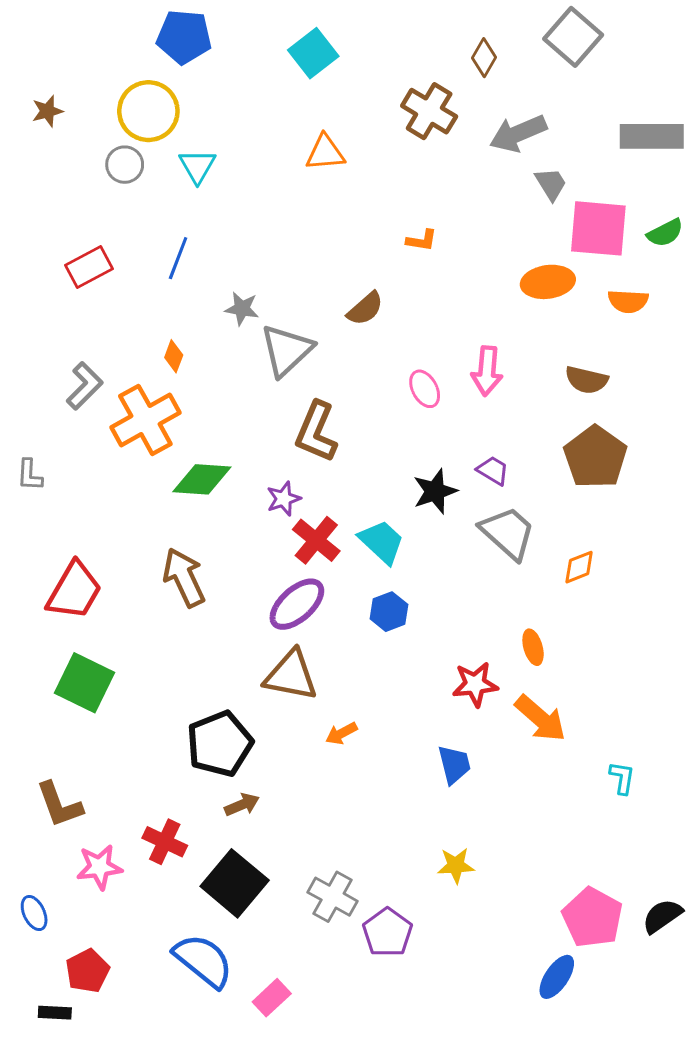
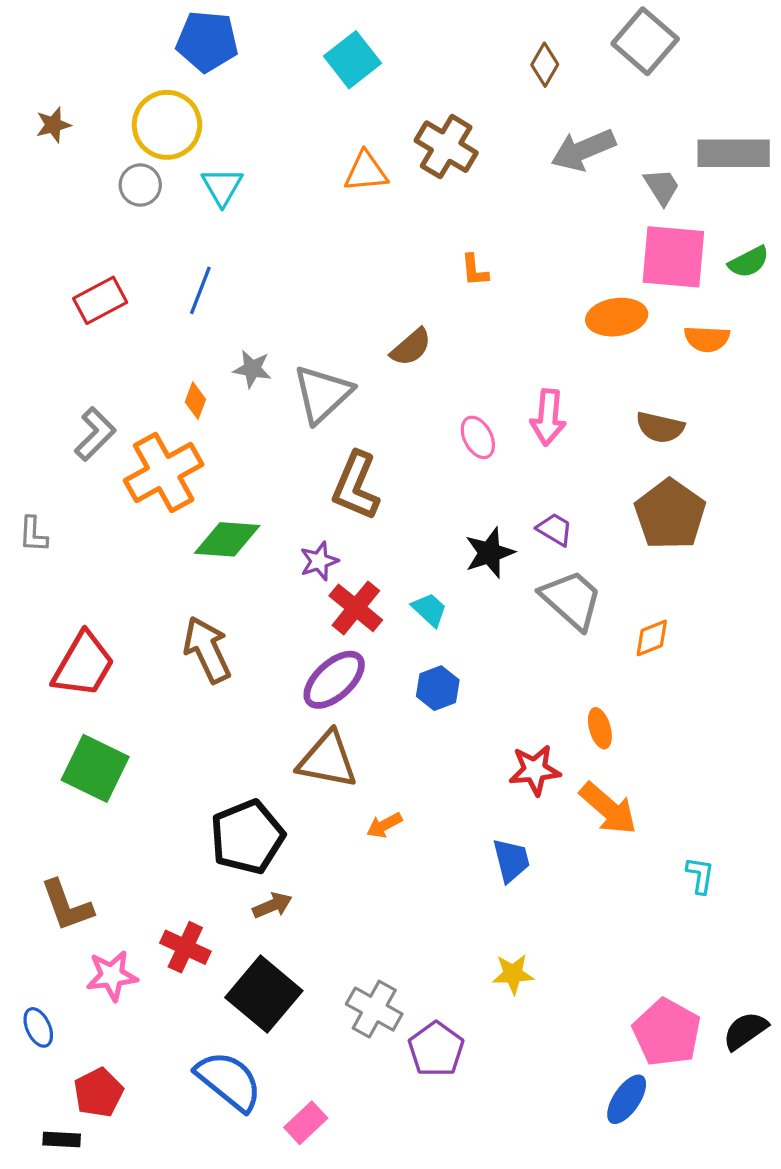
brown cross: (429, 111) -> (446, 147), moved
gray trapezoid: (551, 184) -> (662, 187), moved
orange L-shape: (422, 240) -> (475, 270), turned 76
gray star: (242, 309) -> (252, 369), moved
cyan trapezoid: (382, 542) -> (429, 610), size x0.7

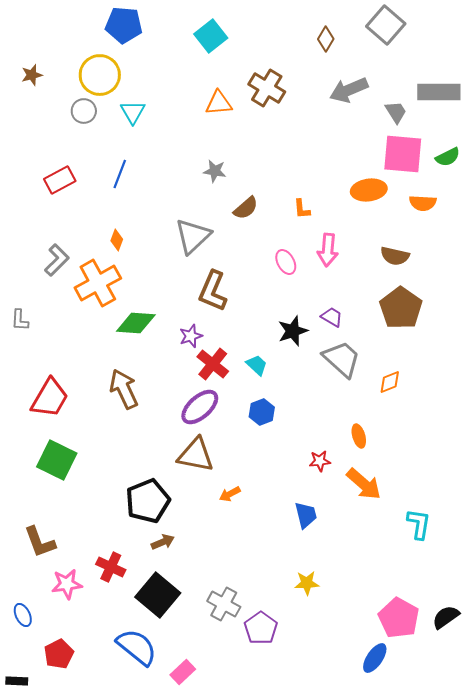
orange L-shape: (475, 270) -> (302, 209), moved
gray star: (252, 369) -> (215, 171), moved
red star: (535, 770) -> (320, 461), size x0.7
cyan L-shape: (700, 875) -> (419, 524), size x1.4
black rectangle: (62, 1139) -> (17, 681), moved

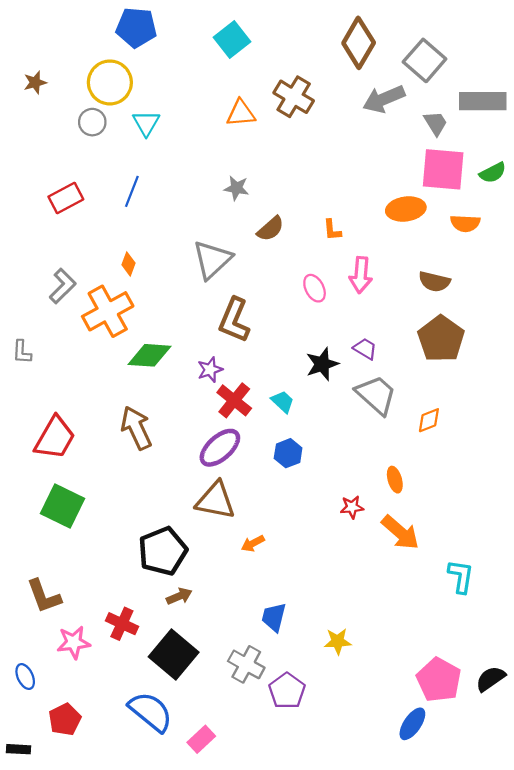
gray square: (386, 25) -> (425, 60), moved
brown diamond: (326, 39) -> (359, 43), size x1.8
blue trapezoid: (306, 515) -> (274, 617), moved, turned -152

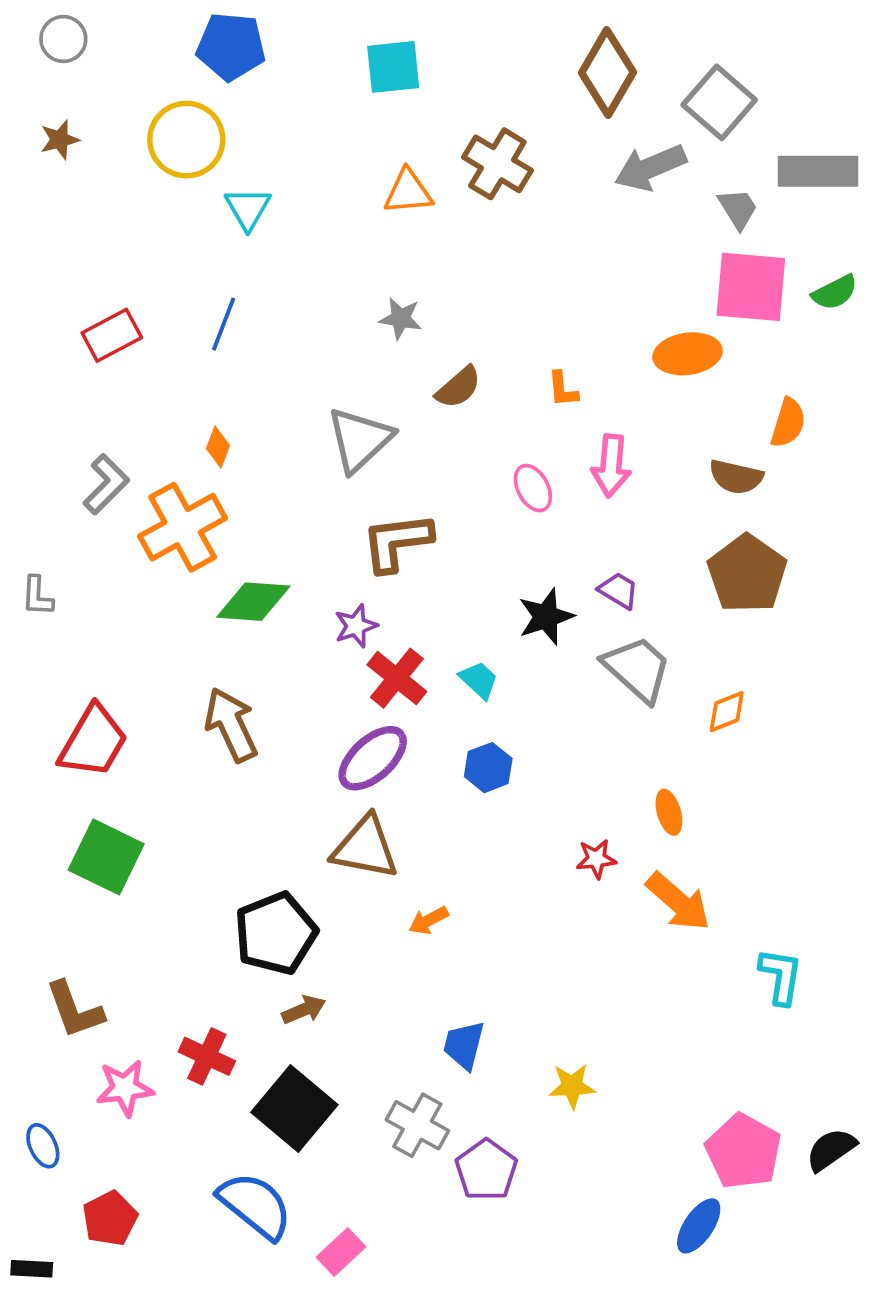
cyan square: (232, 40) -> (393, 67), turned 32
gray circle: (92, 122) -> (63, 39), moved
orange semicircle: (465, 223) -> (788, 423), moved, turned -76
brown L-shape: (234, 320) -> (397, 542), turned 60

